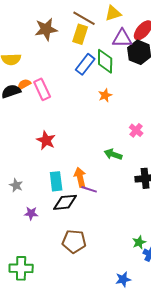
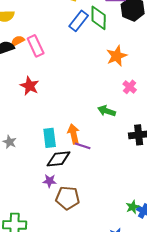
orange star: (105, 95) -> (117, 56), moved, size x1.5
red star: (46, 140) -> (30, 86), moved
purple star: (31, 213) -> (50, 181), moved
green star: (139, 242) -> (133, 207), moved

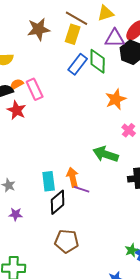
red star: (30, 86) -> (17, 110), moved
green arrow: (107, 111) -> (106, 154), size x1.4
black diamond: (59, 159) -> (58, 202), turned -35
purple star: (50, 181) -> (16, 214), moved

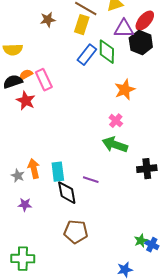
brown star: (39, 29) -> (48, 20), size x0.7
pink cross: (129, 130) -> (116, 121), moved
orange arrow: (73, 177) -> (34, 169), moved
black diamond: (58, 202) -> (67, 193), turned -60

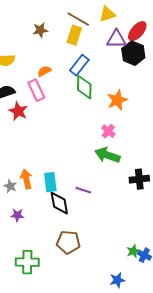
green diamond: (107, 52) -> (84, 87), moved
orange semicircle: (26, 75) -> (44, 71), moved
green cross: (23, 259) -> (27, 262), moved

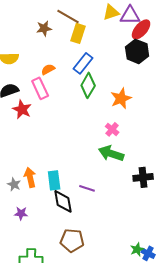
brown line: (78, 19) -> (68, 16), moved
purple triangle: (116, 39) -> (130, 15), moved
green diamond: (84, 87) -> (88, 85), turned 30

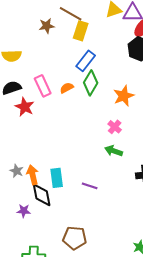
orange semicircle: (48, 69) -> (67, 88), moved
green arrow: (111, 153) -> (114, 151), size x0.7
gray star: (14, 184) -> (17, 171), moved
black diamond: (63, 201) -> (42, 195), moved

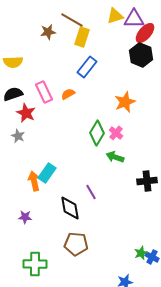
green diamond: (91, 83) -> (97, 133), moved
gray star: (17, 171) -> (18, 136), moved
cyan rectangle: (57, 178) -> (47, 173), moved, turned 42
purple line: (90, 186) -> (91, 192), turned 42
black diamond: (42, 195) -> (70, 208), moved

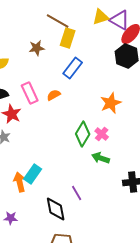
purple triangle: (134, 19) -> (120, 20), turned 30
brown star: (48, 32) -> (37, 48), moved

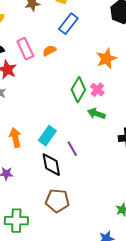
cyan rectangle: (33, 174) -> (47, 136), moved

